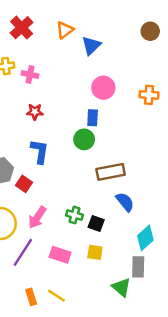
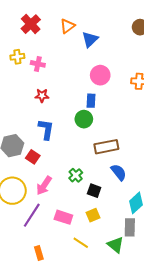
green cross: (74, 215) -> (76, 175), moved, turned 32
yellow square: (95, 252) -> (93, 215), turned -32
yellow line: (56, 296) -> (81, 243), moved

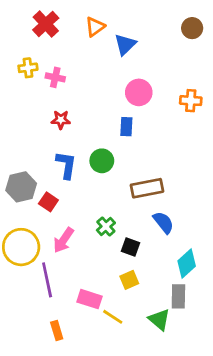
green circle: (84, 119) -> (102, 161), moved
purple line: (32, 215) -> (47, 280), turned -45
pink rectangle: (63, 217) -> (89, 299), moved

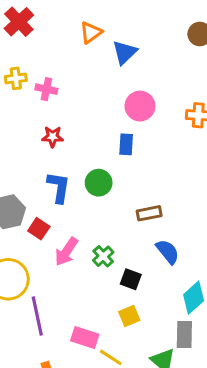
red cross: (46, 24) -> (19, 22), moved
brown rectangle: (147, 188) -> (149, 213), size x0.7
pink arrow: (63, 240) -> (66, 252), moved

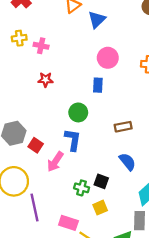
blue L-shape: (59, 187) -> (73, 140), moved
brown rectangle: (149, 213) -> (123, 127), moved
green cross: (103, 256) -> (82, 188), moved, turned -32

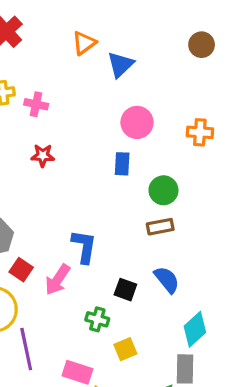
green circle: (78, 112) -> (163, 190), moved
red square: (36, 145) -> (21, 270), moved
black square: (101, 181) -> (125, 290), moved

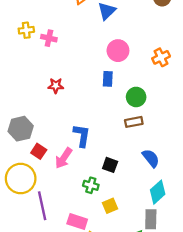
orange cross: (200, 132) -> (161, 57), turned -30
red star: (43, 156) -> (56, 86), moved
blue semicircle: (167, 280) -> (151, 158), moved

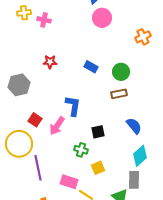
pink circle: (118, 51) -> (102, 18), moved
blue rectangle: (108, 79) -> (91, 67), moved, turned -64
gray hexagon: (21, 129) -> (19, 85), moved
black square: (110, 165) -> (98, 132), turned -32

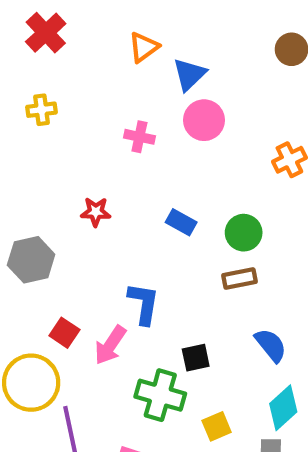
pink cross: (44, 20) -> (139, 137), moved
green cross: (81, 150) -> (160, 395), size x1.6
yellow square: (98, 168) -> (217, 426), moved

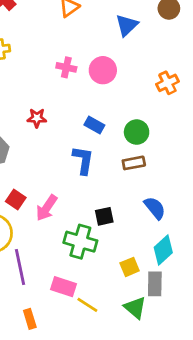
blue triangle: (189, 74) -> (127, 25), moved
pink circle: (204, 120) -> (103, 70), moved
blue L-shape: (144, 303) -> (83, 160), moved
yellow square: (217, 426) -> (130, 267), moved

